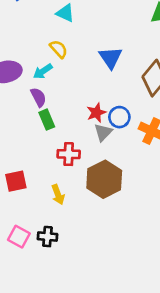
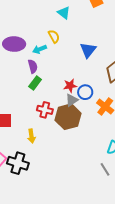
green rectangle: (47, 120) -> (35, 83), turned 48
brown hexagon: (104, 179) -> (68, 117), moved
black cross: (47, 237) -> (18, 163), size x1.5

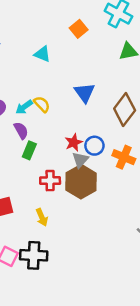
yellow semicircle: (54, 36) -> (42, 104), moved

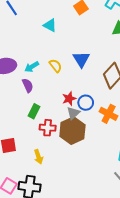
yellow semicircle: (42, 104) -> (55, 66), moved
green rectangle: (29, 150) -> (34, 111), moved

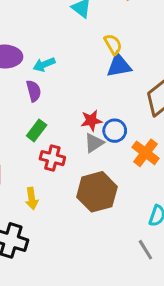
blue triangle: (81, 59) -> (119, 66), turned 42
yellow semicircle: (55, 66) -> (113, 44), moved
brown hexagon: (72, 131) -> (97, 192), moved

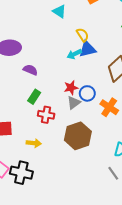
cyan arrow: (44, 64) -> (74, 54), moved
purple semicircle: (34, 91) -> (30, 70), turned -48
yellow arrow: (32, 198) -> (34, 143), turned -72

